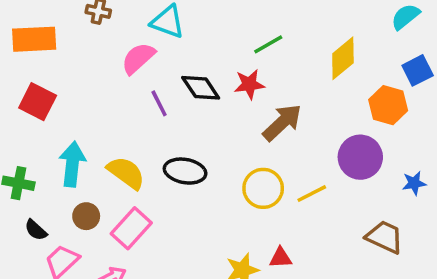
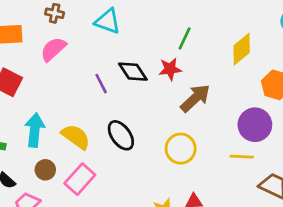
green line: (268, 44) -> (185, 38), turned -35
pink semicircle: (138, 58) -> (53, 49), moved
black ellipse: (185, 171) -> (121, 135), turned 44
yellow line: (312, 194) -> (242, 157), moved, turned 30

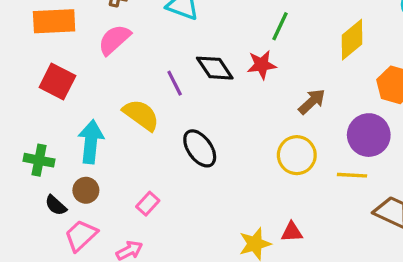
brown arrow: (195, 98) -> (312, 102), moved, size x0.7
yellow semicircle: (76, 137) -> (141, 115), moved
yellow circle: (181, 149) -> (297, 155), moved
brown circle: (45, 170) -> (86, 190), moved
pink rectangle: (80, 179) -> (148, 204), size x0.6

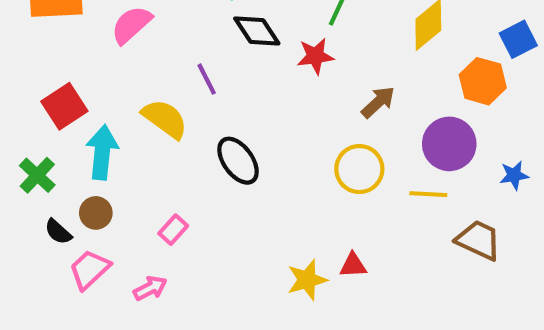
black diamond: (215, 68) -> (257, 31), moved
red square: (57, 81) -> (64, 106), moved, turned 30
green cross: (39, 160) -> (37, 175), turned 32

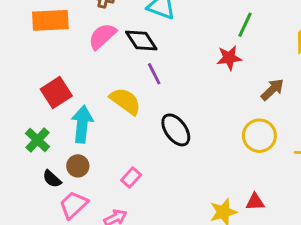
black diamond: (257, 31) -> (141, 41), moved

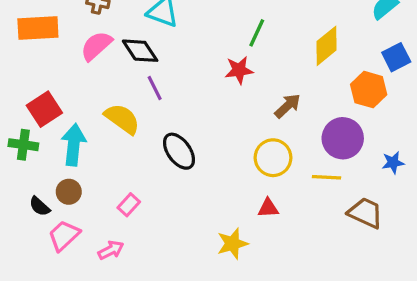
green cross: (37, 140) -> (23, 145), moved, turned -35
red triangle: (255, 202) -> (268, 208), moved

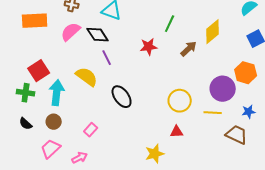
red star: (239, 70) -> (149, 47), moved
orange hexagon: (369, 90) -> (246, 73), moved
brown arrow: (288, 106) -> (189, 49), moved
blue star: (393, 163) -> (249, 112), moved
black semicircle: (40, 206) -> (26, 124), moved

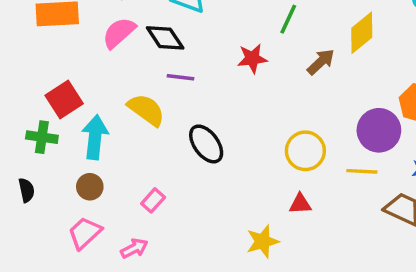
purple line: (107, 58) -> (180, 77), turned -56
black semicircle: (26, 124) -> (27, 190), moved, turned -144

